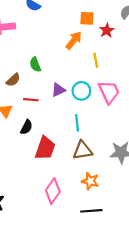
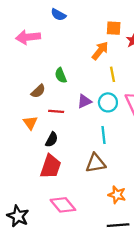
yellow line: (96, 60) -> (112, 74), moved
red trapezoid: (45, 148) -> (51, 167), moved
brown triangle: (83, 150) -> (96, 163), moved
pink diamond: (53, 191) -> (63, 205), moved, turned -75

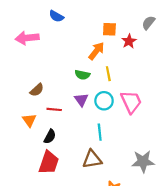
green semicircle: (61, 75) -> (82, 75), moved, turned -56
purple triangle: (84, 101) -> (81, 100), turned -40

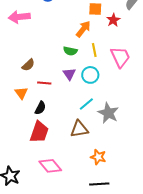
pink trapezoid: (131, 102) -> (120, 57), moved
cyan line: (100, 132) -> (86, 104), turned 56
gray star: (143, 161) -> (108, 113), moved, turned 30

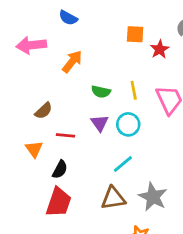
orange arrow: (83, 29) -> (72, 62), moved
gray star: (108, 113) -> (153, 197), moved

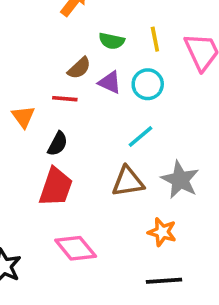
brown semicircle: (44, 111) -> (79, 68), moved
purple triangle: (100, 123) -> (110, 82), turned -30

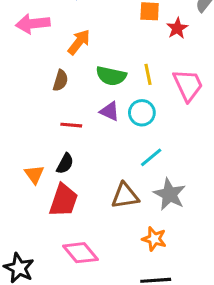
green semicircle: (112, 41) -> (111, 76), size x1.4
brown semicircle: (79, 68) -> (60, 81), moved, turned -30
orange triangle: (23, 117) -> (34, 174), moved
cyan line: (140, 137) -> (151, 157), moved

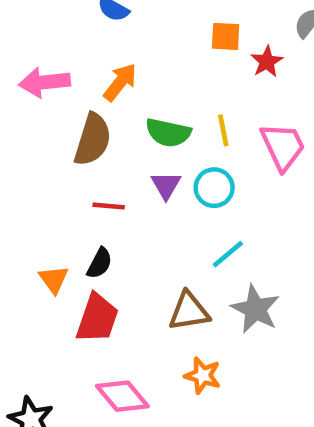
pink arrow: (33, 24) -> (45, 82), moved
brown semicircle: (60, 81) -> (93, 140), size x1.6
purple triangle: (110, 111) -> (166, 185), turned 35
orange star: (154, 239) -> (203, 376), moved

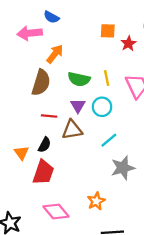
pink arrow: (45, 82) -> (30, 33), moved
gray star: (255, 309) -> (123, 168), turned 30
brown triangle: (189, 311) -> (72, 130), moved
orange star: (203, 376) -> (96, 201), turned 30

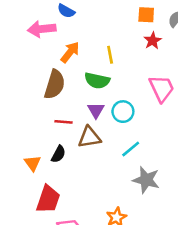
orange square: (108, 31) -> (146, 15), moved
yellow line: (107, 78) -> (110, 55), moved
gray star: (123, 168) -> (146, 180), turned 30
red trapezoid: (43, 172) -> (48, 199), moved

